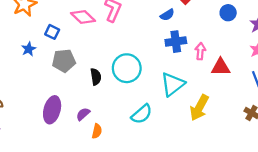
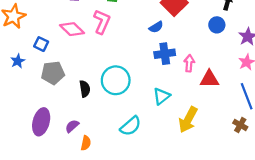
cyan triangle: (173, 84) -> (161, 96), size x0.7

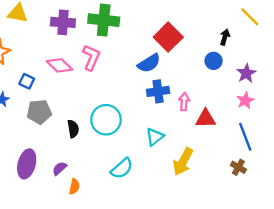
blue semicircle: (156, 27) -> (149, 63), size x1.5

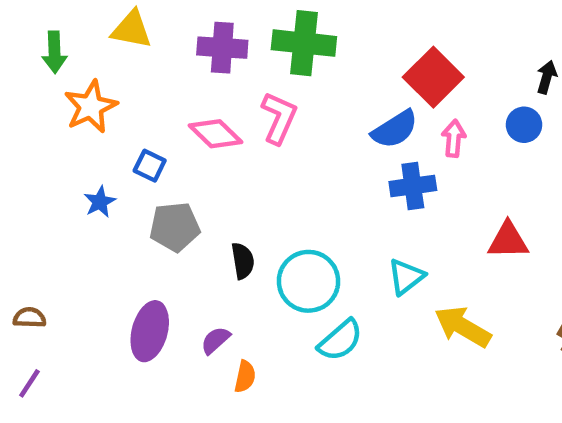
pink arrow: (184, 102) -> (454, 138), moved
cyan circle: (106, 120) -> (308, 281), moved
yellow arrow: (183, 162) -> (463, 327), turned 92

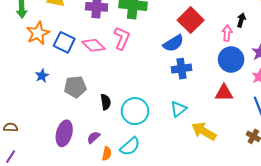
blue circle: (524, 125) -> (231, 59), moved, size x1.6
pink arrow: (454, 138) -> (227, 33), moved
blue square: (150, 166) -> (64, 42), moved, size x1.5
cyan semicircle: (340, 340) -> (130, 146), moved

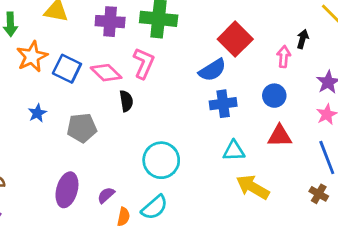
blue circle: (231, 59) -> (274, 96), moved, size x0.7
black semicircle: (106, 102) -> (126, 101), moved
cyan triangle: (178, 109) -> (234, 151), moved, turned 36

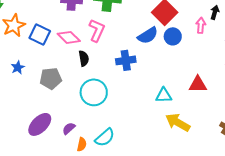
blue circle: (274, 96) -> (173, 36), moved
blue cross: (223, 104) -> (126, 60), moved
cyan circle: (161, 160) -> (94, 92), moved
purple ellipse: (67, 190) -> (40, 124), turned 30

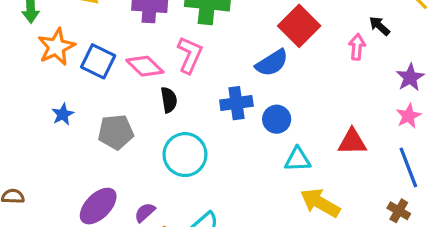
black arrow: (215, 12) -> (380, 26), turned -64
blue circle: (173, 36) -> (277, 119), moved

